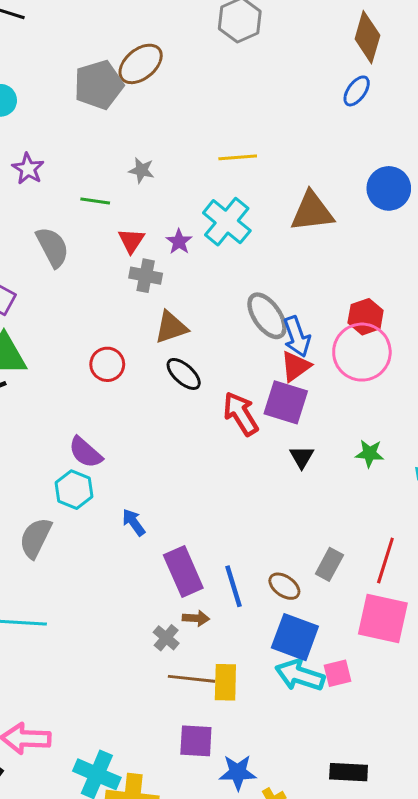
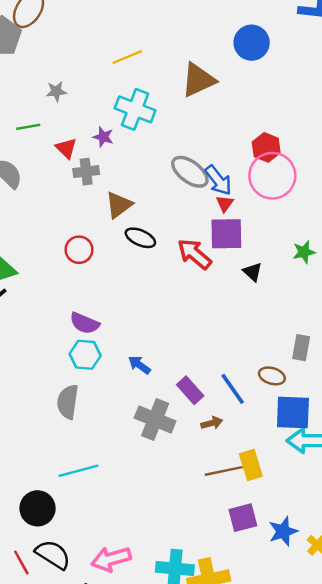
red triangle: (295, 366) -> (225, 204), size x0.7
purple rectangle: (183, 571) -> (190, 390), size x0.7
gray cross: (166, 638) -> (155, 419), moved, size x1.8

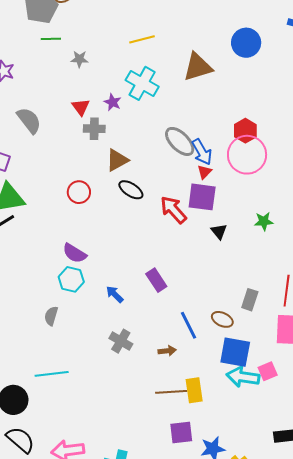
green line: (28, 127) -> (51, 39), moved
purple rectangle: (190, 390) -> (156, 280), moved
gray semicircle: (68, 402) -> (51, 316), size x0.7
gray cross: (155, 419) -> (121, 341), size x0.7

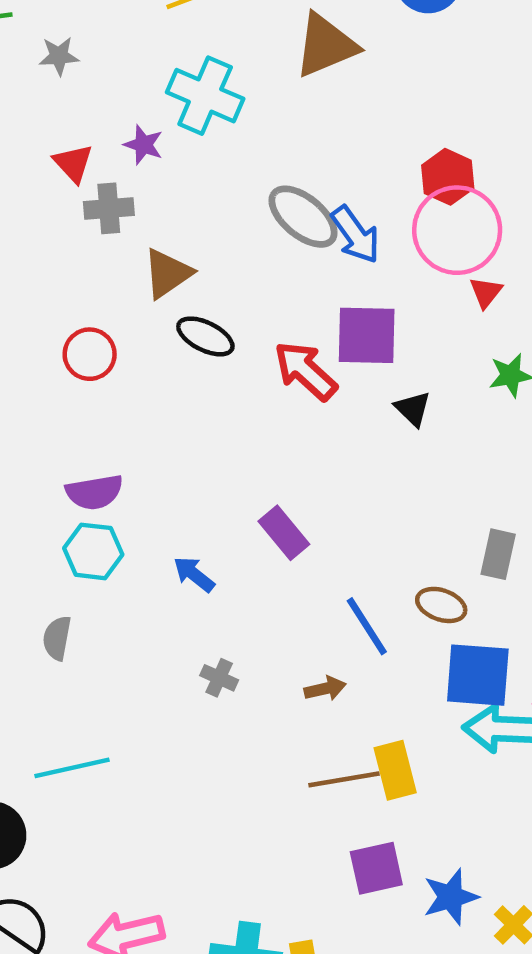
red triangle: (204, 172) -> (486, 292), moved
purple semicircle: (75, 253) -> (94, 492), turned -35
gray cross: (121, 341) -> (219, 678), size x0.7

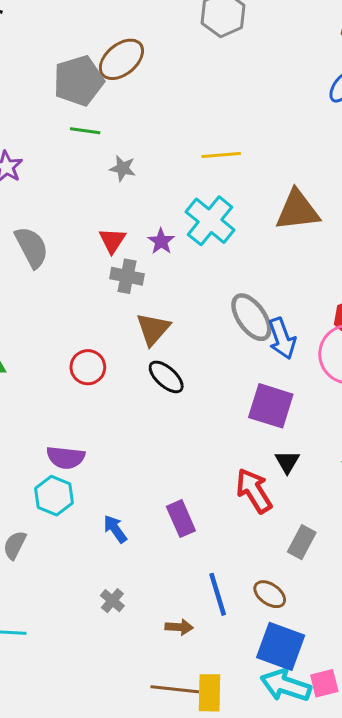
brown triangle: (167, 273) -> (153, 329), turned -30
red arrow: (305, 371) -> (254, 491), moved
gray rectangle: (498, 554) -> (302, 542), moved

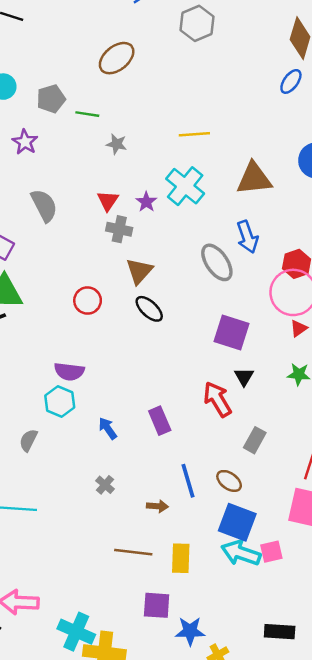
gray pentagon: (79, 81) -> (51, 99), moved, size x0.7
blue arrow: (282, 338) -> (247, 237), moved
brown line: (175, 689) -> (133, 552), moved

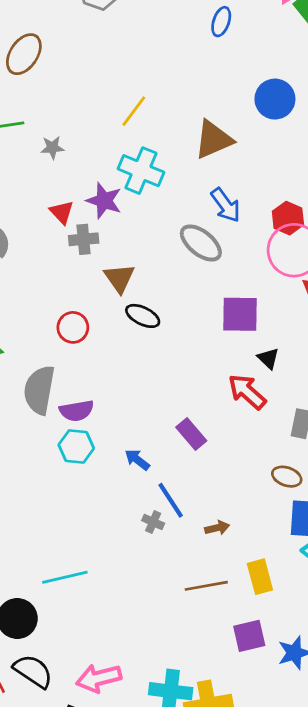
yellow line: (194, 134) -> (134, 111), turned -32
purple star: (146, 202) -> (104, 201), size x1.5
gray semicircle: (28, 440) -> (39, 390), moved, size x1.8
blue line: (188, 481) -> (171, 500), moved

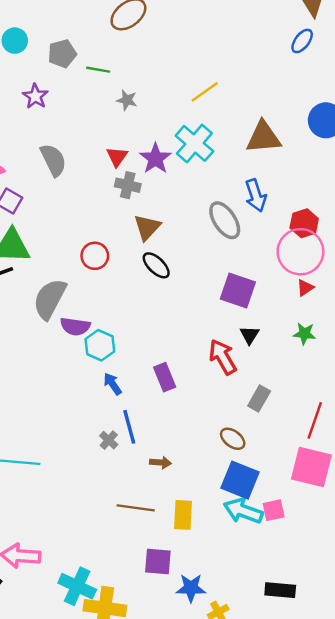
cyan hexagon: (76, 446) -> (100, 345), moved

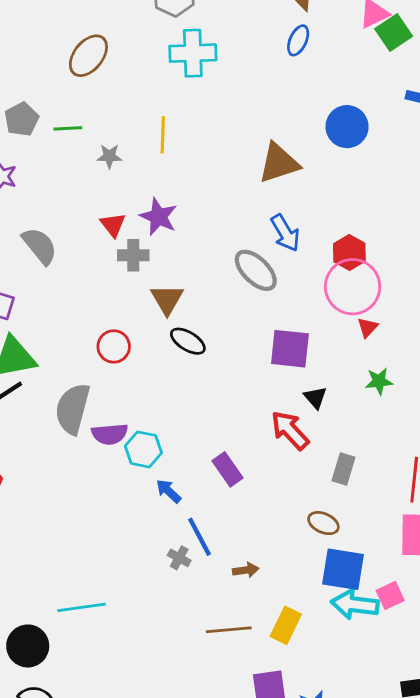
yellow line: (205, 92) -> (163, 135), moved, turned -40
cyan cross: (194, 143) -> (193, 53), moved, turned -30
yellow rectangle: (183, 515) -> (286, 625), turned 36

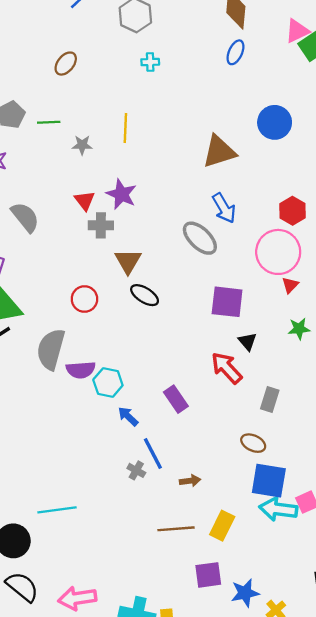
cyan cross: (193, 53) -> (150, 62), size x0.5
brown ellipse: (88, 56) -> (66, 64), size x0.7
red hexagon: (349, 253) -> (292, 211), moved

